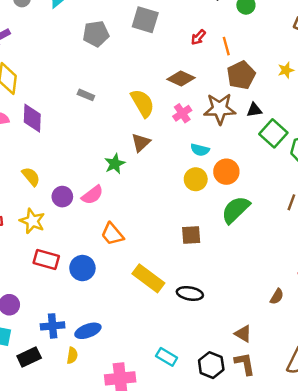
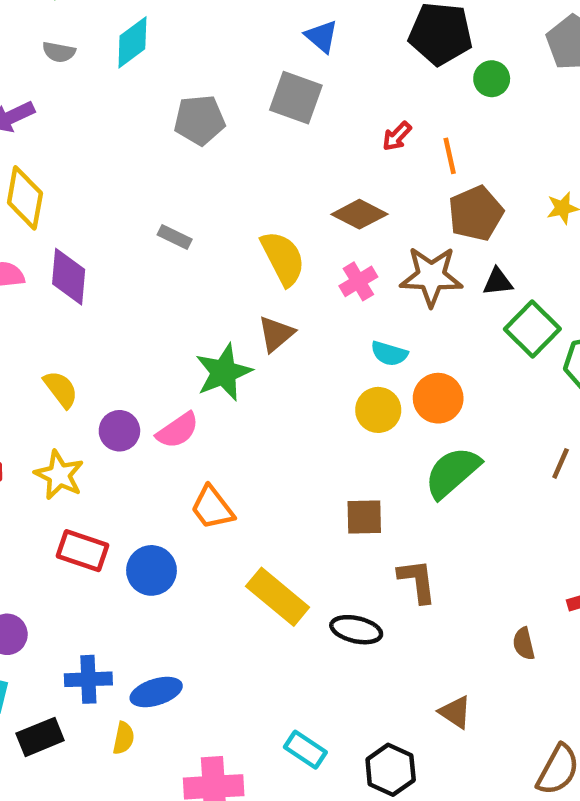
green star: (115, 164) -> (224, 372), size x1.4
brown semicircle: (277, 296) -> (524, 644), turned 133
brown L-shape: (245, 364) -> (417, 581), moved

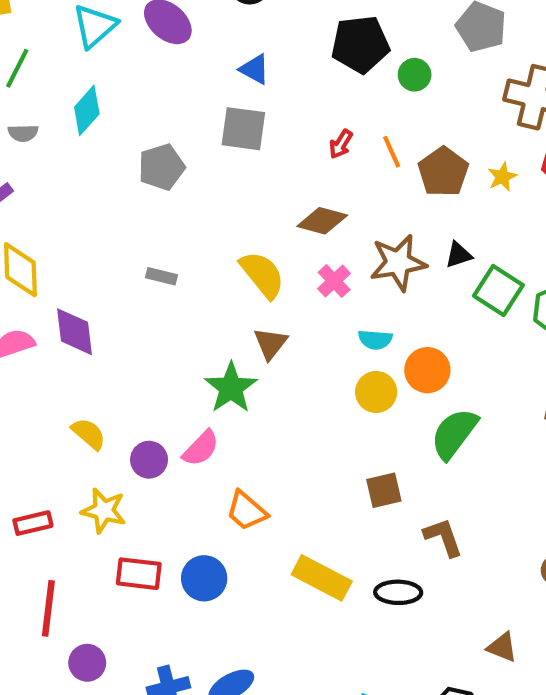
brown pentagon: (476, 213) -> (443, 172), moved

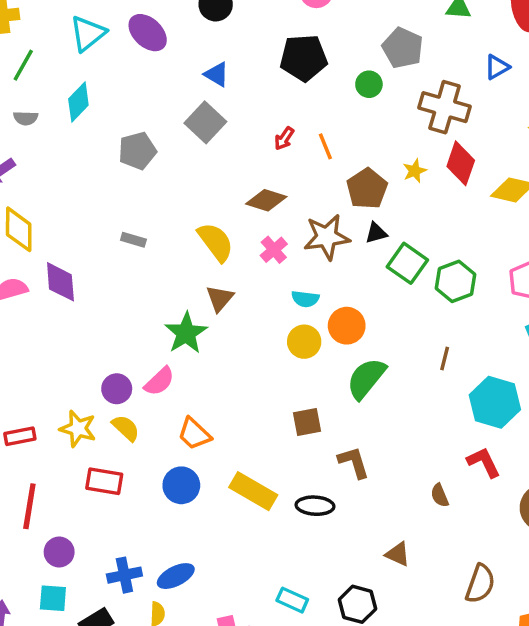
green circle: (415, 75) -> (369, 84), moved
gray square: (243, 129) -> (205, 122), turned 33
brown pentagon: (443, 172) -> (367, 189), moved
yellow semicircle: (89, 434) -> (126, 428), moved
blue circle: (204, 578) -> (181, 485), moved

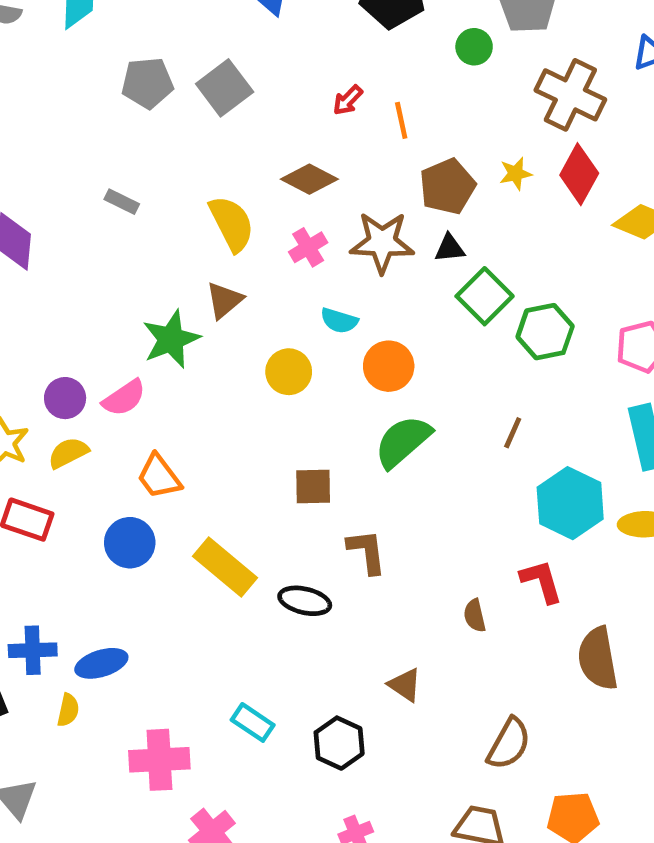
gray square: (205, 122) -> (225, 88), moved
yellow circle: (304, 342) -> (289, 372), moved
yellow semicircle: (126, 428) -> (68, 453), turned -80

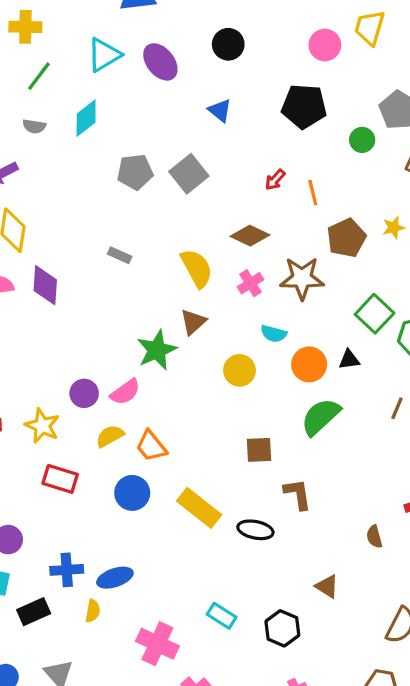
black triangle: (450, 248) -> (349, 360), moved
yellow semicircle: (68, 453) -> (110, 436), moved
pink cross: (159, 760) -> (157, 644), turned 30

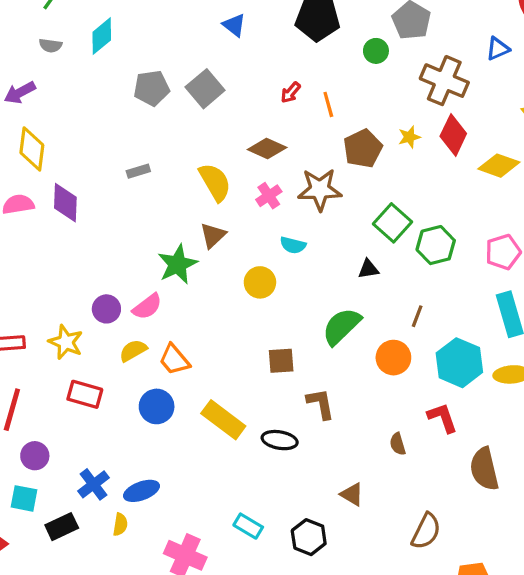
gray rectangle: (120, 255) -> (138, 171), turned -40
orange circle: (309, 364) -> (393, 358), moved
blue cross: (67, 570) -> (94, 484), turned -32

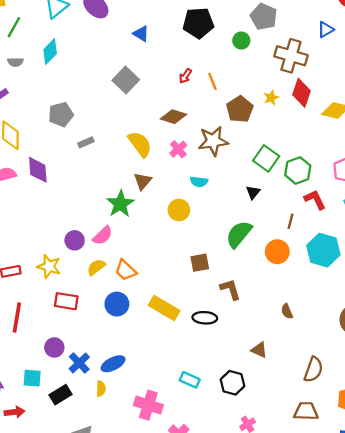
gray pentagon: (152, 88) -> (61, 114), moved
black triangle: (368, 269) -> (253, 192), turned -35
red L-shape: (442, 418) -> (315, 200), moved
purple circle: (35, 456) -> (54, 347), moved

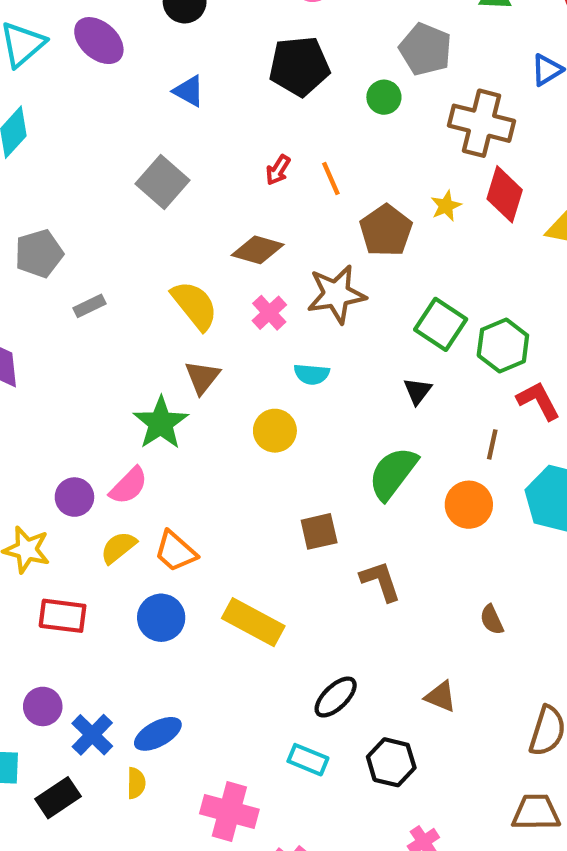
black ellipse: (205, 318) -> (336, 697), moved, turned -45

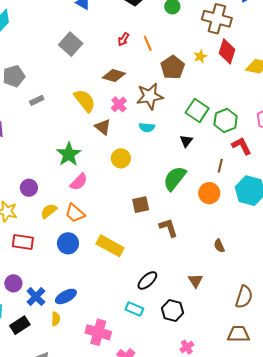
cyan semicircle: (312, 374) -> (147, 127), moved
brown triangle: (202, 377) -> (103, 127), moved, turned -30
pink semicircle: (129, 486) -> (79, 182), moved
brown triangle: (441, 696) -> (195, 281), turned 35

